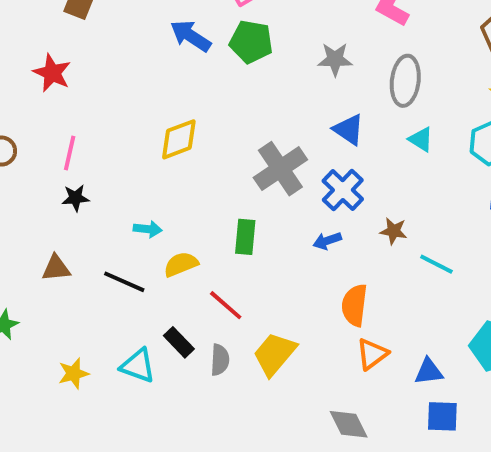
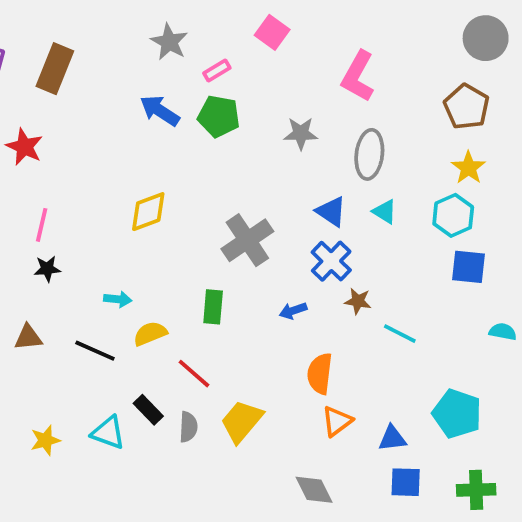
blue triangle: (349, 130) -> (331, 212), moved
blue cross: (343, 190) -> (331, 261), moved

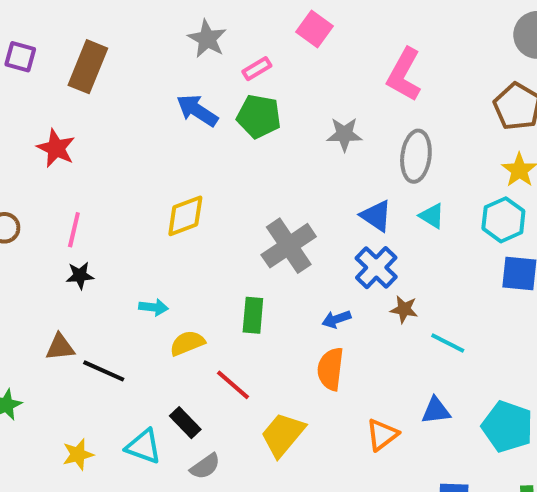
black line: (95, 351) -> (104, 371), moved
orange semicircle: (320, 374) -> (330, 369), moved
gray semicircle: (188, 427) -> (205, 466), moved, turned 52
blue triangle: (392, 438) -> (436, 411), moved

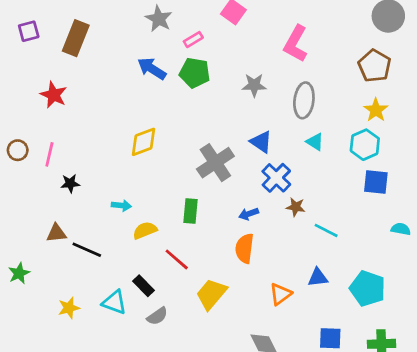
purple square: (20, 57) -> (29, 31), turned -30
blue triangle: (376, 216) -> (261, 142), moved
pink line: (74, 230) -> (49, 154), moved

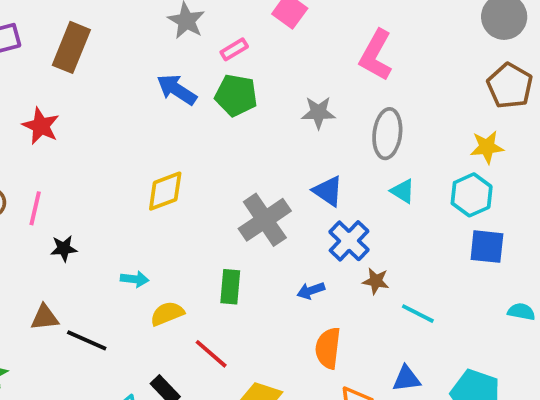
brown pentagon: (374, 66) -> (510, 86), moved
yellow star: (376, 110) -> (487, 147), turned 30
orange semicircle: (244, 248) -> (328, 348), moved

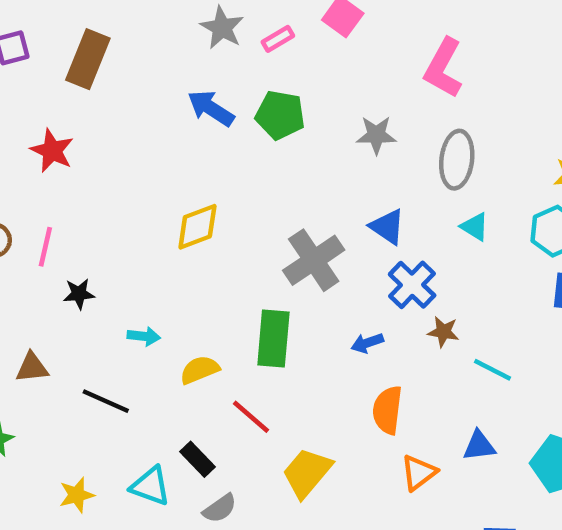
pink rectangle: (234, 49) -> (278, 39), moved
cyan arrow: (135, 279) -> (144, 336), moved
green rectangle: (230, 287) -> (273, 338), size x1.4
brown triangle: (45, 317) -> (32, 368), moved

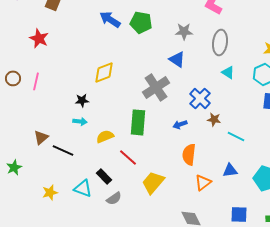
blue triangle: (387, 227) -> (177, 59), moved
black star: (79, 294) -> (82, 100), moved
brown triangle: (32, 368) -> (41, 137), moved, turned -35

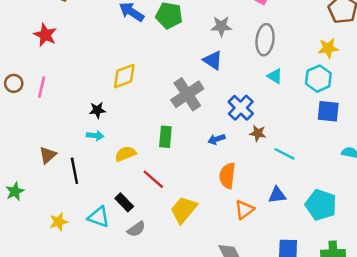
green rectangle: (138, 122) -> (165, 137), size x0.7
black line: (63, 150) -> (74, 171), turned 55

